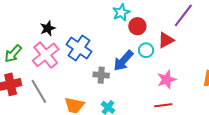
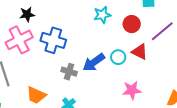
red circle: (137, 26) -> (132, 24), moved
red triangle: (166, 40) -> (140, 52), turned 42
blue cross: (79, 48) -> (53, 40), turned -30

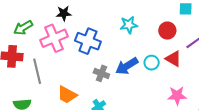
cyan star: (102, 15) -> (129, 25), moved
pink star: (132, 90) -> (177, 96), moved

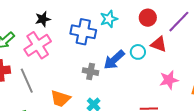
blue cross: (88, 41) -> (83, 32), moved

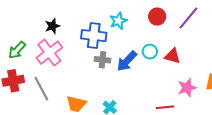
red triangle: (159, 44) -> (173, 56), moved
gray cross: (91, 72) -> (102, 60), moved
pink star: (169, 80) -> (187, 88), moved

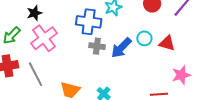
black star: (52, 26) -> (34, 13), moved

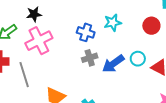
blue cross: (89, 22) -> (86, 32), size x0.7
gray cross: (97, 46) -> (90, 58), turned -35

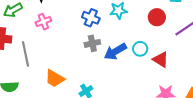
pink cross: (39, 41) -> (43, 22), size x0.6

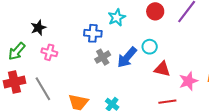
pink cross: (43, 22) -> (49, 52), turned -35
red triangle: (161, 60) -> (162, 69), moved

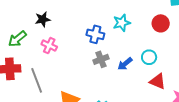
blue arrow: (127, 57) -> (125, 64), size x0.7

